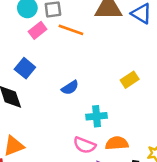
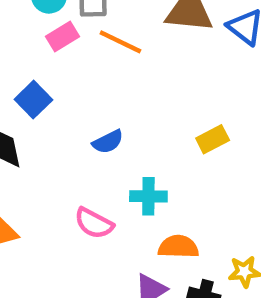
pink semicircle: (84, 145) -> (94, 223), moved

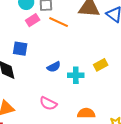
blue square: (33, 100) -> (20, 49), turned -35
cyan cross: (148, 196) -> (76, 75), moved

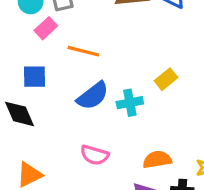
orange line: (59, 22) -> (83, 51), moved
blue semicircle: (54, 67) -> (93, 96), size x1.5

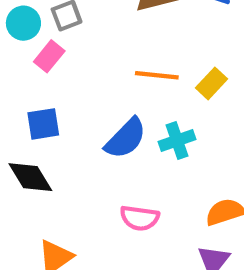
orange line: (83, 51) -> (157, 75), moved
yellow rectangle: (166, 79) -> (211, 83), moved

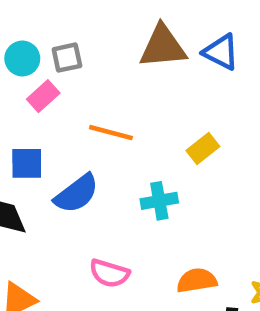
orange line: (157, 75) -> (111, 133), moved
blue semicircle: (126, 138) -> (77, 194), moved

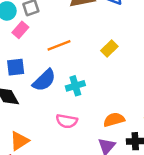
orange line: (111, 133) -> (59, 45), turned -30
cyan cross: (159, 201) -> (75, 86), moved

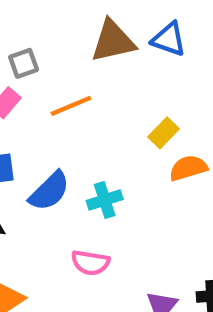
orange line: (59, 45) -> (71, 106), moved
orange semicircle: (114, 120) -> (188, 168), moved

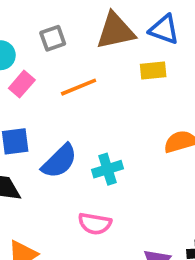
gray square: (24, 63) -> (53, 38), moved
yellow rectangle: (164, 133) -> (153, 71), moved, turned 40

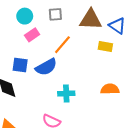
orange line: (79, 87) -> (62, 45), turned -42
blue semicircle: (59, 161) -> (46, 67), moved

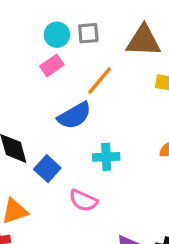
cyan circle: (25, 16) -> (57, 35), moved
blue square: (20, 65) -> (47, 169), moved, turned 35

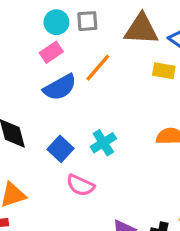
blue semicircle: (74, 116) -> (60, 87), moved
cyan cross: (106, 157) -> (103, 143), turned -30
blue square: (47, 169) -> (61, 149), moved

